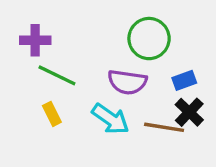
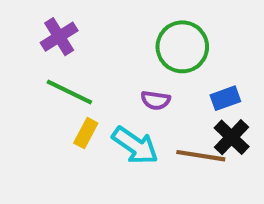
purple cross: (35, 40) -> (59, 37), moved, turned -32
purple semicircle: (127, 82) -> (156, 100), size x0.6
yellow rectangle: (52, 114) -> (86, 133), moved, turned 55

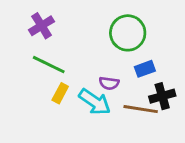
blue rectangle: (225, 98) -> (145, 69), moved
purple semicircle: (156, 100) -> (109, 83), moved
black cross: (232, 137) -> (162, 96), turned 30

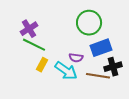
purple cross: (42, 26) -> (29, 29), moved
blue rectangle: (145, 69) -> (101, 48), size x1.5

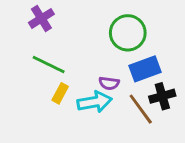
purple cross: (29, 29) -> (41, 18), moved
cyan arrow: (66, 71) -> (95, 102), turned -45
brown line: (98, 76) -> (141, 109), turned 45

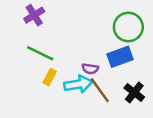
green circle: (128, 33) -> (128, 27), moved
black cross: (162, 96) -> (134, 93), moved, turned -36
brown line: (141, 109) -> (100, 90), moved

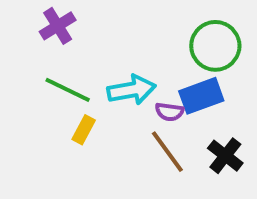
purple semicircle: (90, 69) -> (169, 112), moved
cyan arrow: (78, 84) -> (131, 90), moved

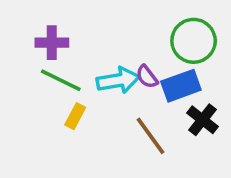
purple cross: (58, 26) -> (52, 43), moved, turned 32
purple semicircle: (169, 112) -> (147, 77), moved, turned 45
black cross: (225, 156) -> (202, 120), moved

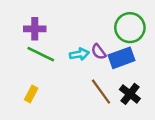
cyan arrow: (118, 80) -> (79, 54), size x0.7
yellow rectangle: (75, 116) -> (31, 94), moved
black cross: (202, 120) -> (130, 94), moved

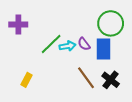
purple cross: (35, 29) -> (18, 24), moved
green line: (41, 54) -> (51, 44), moved, turned -70
blue rectangle: (122, 58) -> (103, 49), turned -70

